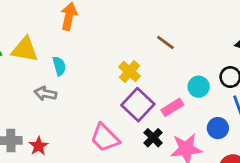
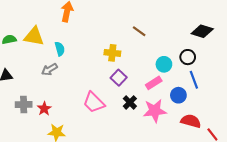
yellow cross: (130, 71) -> (112, 53), turned -35
gray arrow: (45, 94) -> (49, 69), turned -42
purple square: (138, 105) -> (119, 78), size x0.7
pink rectangle: (172, 107) -> (154, 83), moved

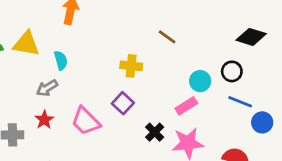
purple square: (119, 78) -> (123, 103), moved
blue line: (194, 80) -> (240, 102), turned -48
blue circle: (178, 95) -> (262, 122), moved
pink trapezoid: (94, 102) -> (86, 121), moved
red star: (44, 109) -> (44, 120), moved

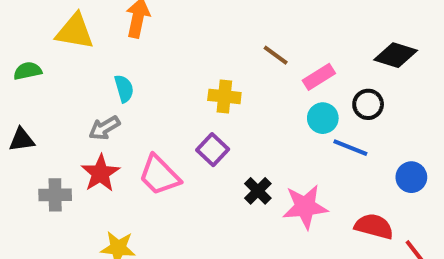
yellow triangle: (26, 44) -> (75, 32), moved
blue line: (240, 102) -> (350, 148), moved
pink rectangle: (186, 106) -> (319, 77), moved
red star: (44, 120) -> (100, 173), size x1.4

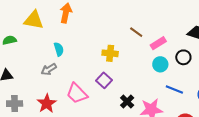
blue line: (350, 148) -> (174, 89), moved
red star: (100, 173) -> (47, 104), moved
gray cross: (55, 195) -> (15, 104), moved

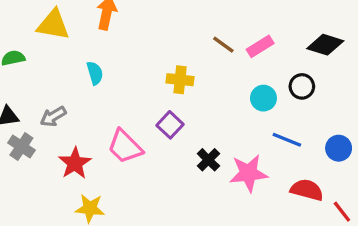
pink rectangle: (158, 43) -> (260, 46), moved
gray arrow: (49, 69) -> (53, 116), moved
gray cross: (15, 104) -> (21, 146), moved, turned 35

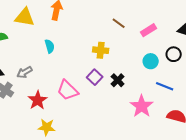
brown line: (223, 45) -> (119, 23), moved
black cross: (208, 160) -> (118, 80), moved
pink star: (248, 173) -> (142, 106), turned -30

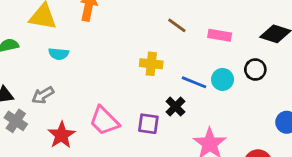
pink rectangle: (149, 30) -> (220, 35), turned 42
cyan semicircle: (50, 46) -> (59, 54), moved, turned 112
purple square: (95, 77) -> (148, 124), moved, turned -35
blue line: (165, 86) -> (194, 82), moved

